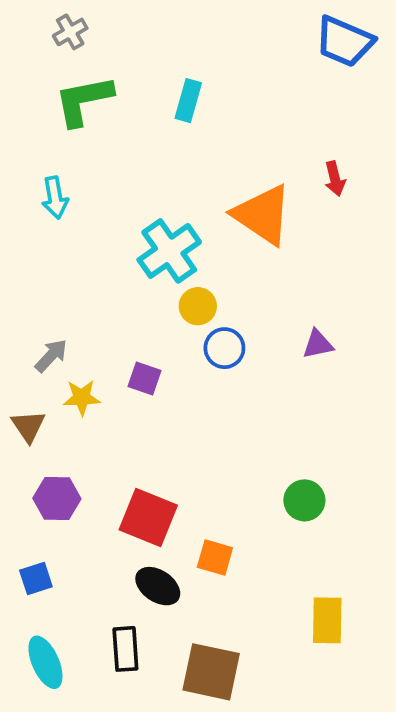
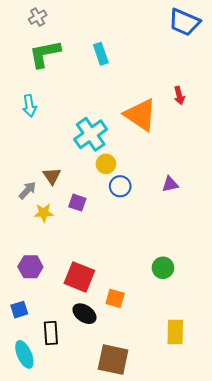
cyan rectangle: (188, 101) -> (101, 54), turned -35
brown triangle: (28, 426) -> (52, 176), moved
black rectangle: (125, 649) -> (51, 333), moved

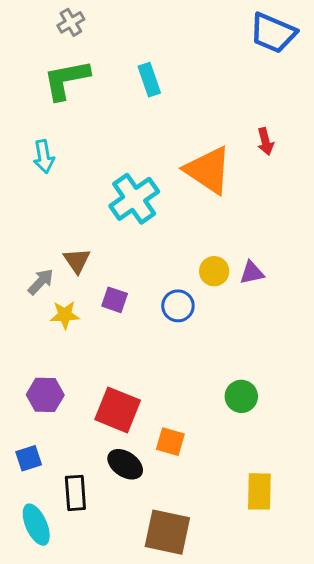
gray cross: (38, 17) -> (71, 22), moved
yellow circle: (106, 164) -> (214, 271), moved
blue circle: (120, 186) -> (178, 306), moved

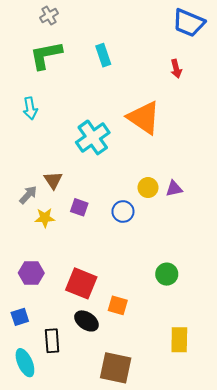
red arrow: (265, 141) -> (176, 69), moved

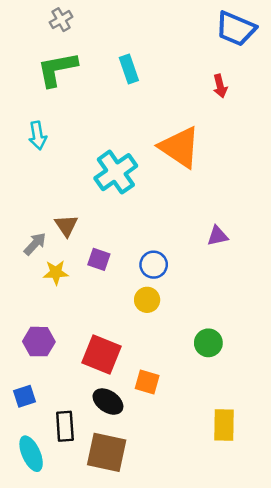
yellow circle: (148, 188) -> (147, 300), moved
brown square: (116, 368) -> (107, 452), moved

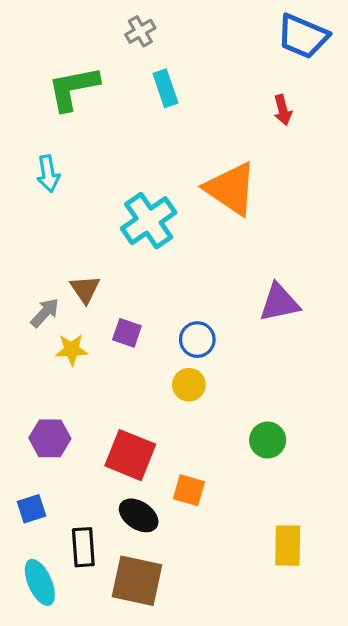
gray cross: (61, 20) -> (140, 31), moved
purple triangle: (217, 236) -> (279, 303), size x1.5

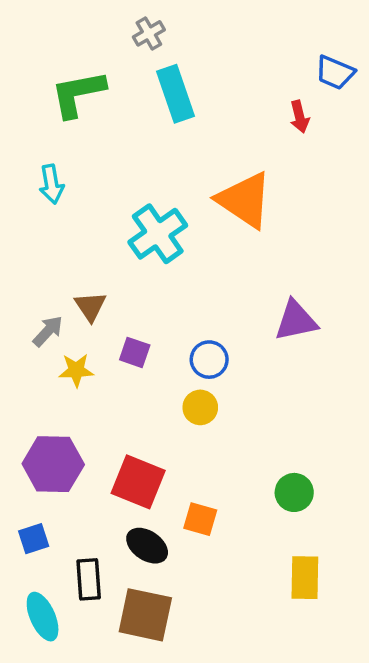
blue trapezoid: (303, 36) -> (335, 72), moved, size x0.7
cyan rectangle: (165, 88) -> (175, 94), size x1.4
purple hexagon: (50, 438) -> (53, 464), size x1.4
green circle: (268, 440) -> (294, 492), moved

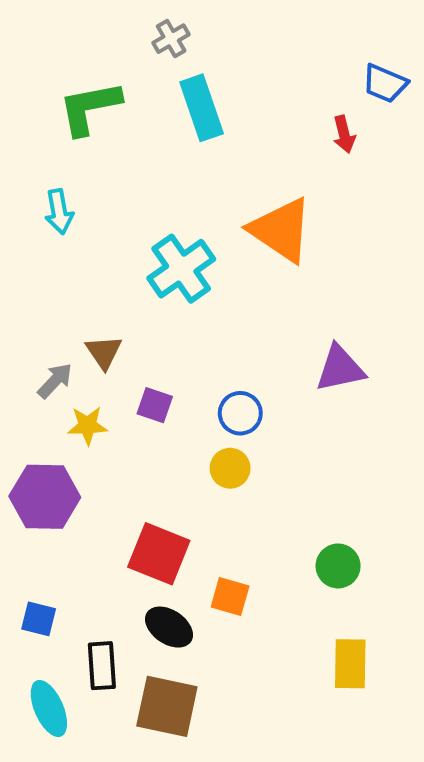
purple hexagon: (53, 464) -> (45, 497), moved
blue square: (34, 539) -> (39, 619), turned 32

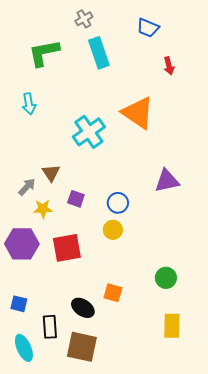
blue trapezoid: (385, 83) -> (148, 28), moved
red square: (159, 554) -> (67, 248), moved, turned -32

